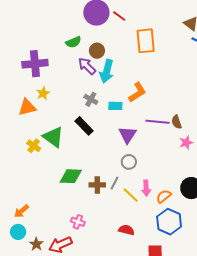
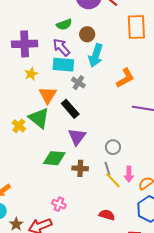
purple arrow: (87, 66) -> (61, 47), moved
cyan rectangle: (115, 106) -> (63, 65), moved, size x1.5
orange triangle: (27, 107) -> (48, 95), moved, turned -48
purple triangle: (128, 135) -> (77, 137), moved
gray line: (114, 183) -> (107, 169), moved, turned -48

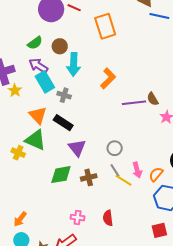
cyan rectangle: (63, 65) -> (45, 82), turned 70
yellow star: (31, 74) -> (15, 90), moved
red semicircle: (107, 215) -> (108, 218), moved, turned -98

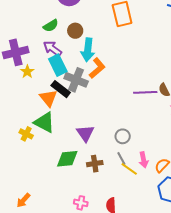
orange L-shape: (108, 78) -> (97, 68), moved
gray cross: (64, 95) -> (76, 80), size x1.6
black rectangle: (63, 123) -> (61, 89), moved

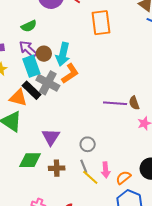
brown circle: (75, 31) -> (44, 54), moved
orange triangle: (48, 98) -> (18, 98), turned -42

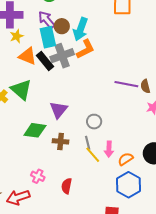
gray cross: (48, 83) -> (62, 56), turned 35
orange triangle: (18, 98) -> (28, 56), moved

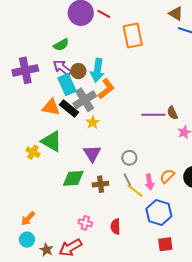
yellow star: (17, 36) -> (93, 122), moved
orange semicircle: (126, 159) -> (167, 176), moved
blue hexagon: (129, 185) -> (159, 213), moved

